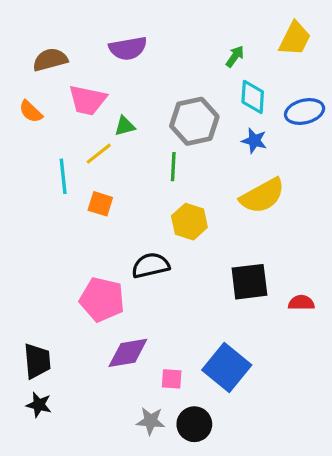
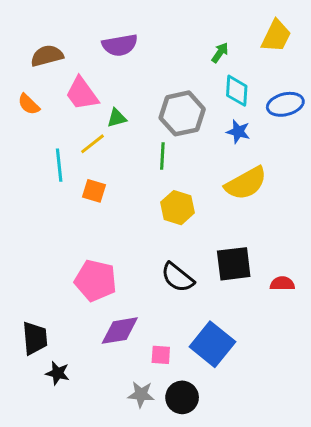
pink trapezoid: (87, 100) -> (82, 94), turned 42
black semicircle: (151, 265) -> (178, 277), moved, turned -128
black star: (39, 405) -> (58, 373), moved

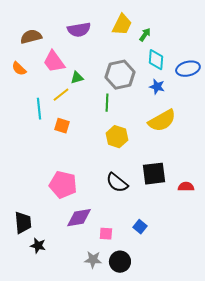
yellow trapezoid: (276, 36) -> (122, 25), moved
blue square: (212, 344) -> (140, 227), size x0.5

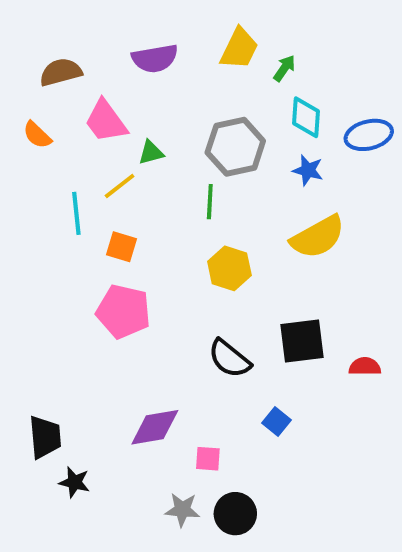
pink pentagon: (63, 185) -> (123, 312), moved
blue square: (140, 227) -> (277, 421), moved

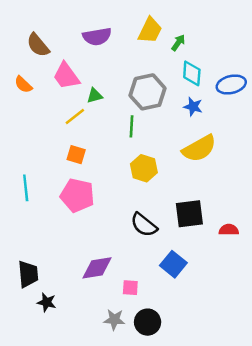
brown semicircle: (61, 72) -> (38, 45), turned -115
cyan line: (76, 213) -> (26, 188), moved
blue square: (277, 421) -> (173, 264), size x1.5

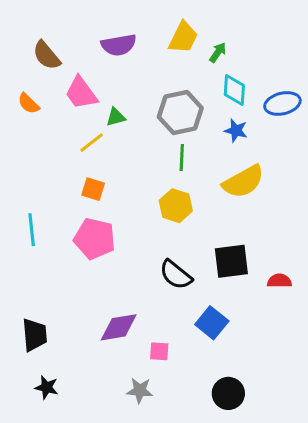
green line: (132, 126) -> (182, 158), moved
black star: (47, 302) -> (47, 387), moved
black circle: (148, 322) -> (228, 393), moved

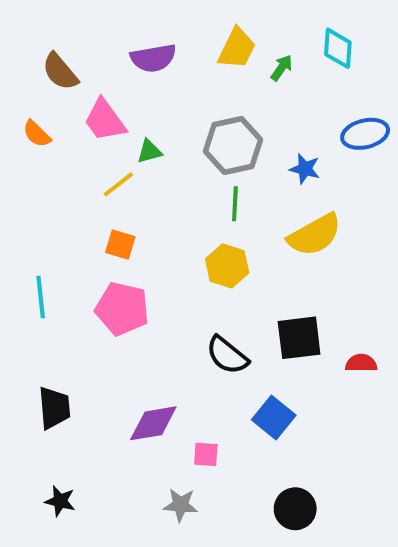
cyan diamond: (234, 90) -> (338, 48), moved
black trapezoid: (35, 335) -> (54, 408), moved

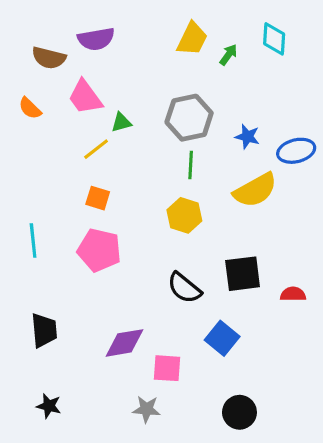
purple semicircle: (153, 58) -> (96, 39), moved
brown semicircle: (60, 72) -> (49, 58), turned -36
blue ellipse: (365, 134) -> (296, 151), moved
pink square: (206, 454) -> (167, 368), size x1.4

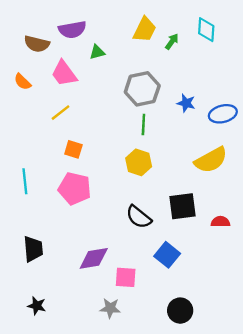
green triangle: (121, 122) -> (97, 52), moved
yellow line: (96, 149) -> (60, 113), moved
yellow semicircle: (255, 190) -> (211, 160), moved

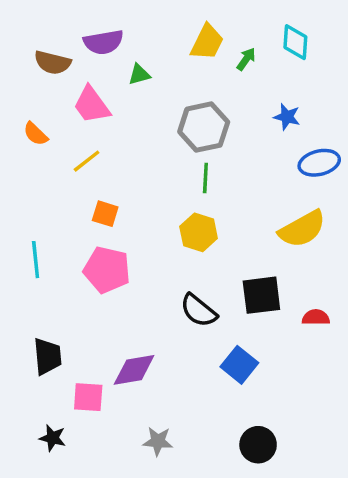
orange semicircle: (23, 82) -> (36, 134), moved
blue star: (186, 103) -> (287, 117), moved
pink square: (126, 277) -> (88, 397), moved

